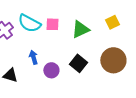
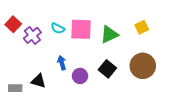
cyan semicircle: (29, 23) -> (58, 28), size x0.6
pink square: (52, 24) -> (81, 29), size x1.6

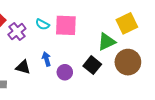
yellow square: (142, 27) -> (127, 23), size x1.5
green triangle: (109, 34) -> (107, 42), moved
black triangle: (38, 81) -> (23, 67), moved

